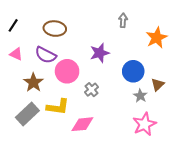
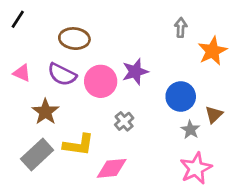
gray arrow: (123, 20) -> (181, 27), moved
black line: (13, 25) -> (18, 19), moved
pink circle: (67, 71) -> (101, 81), moved

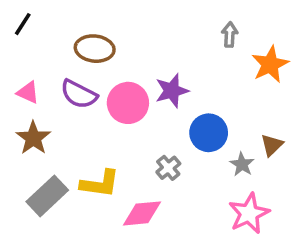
blue circle: (181, 97) -> (209, 133), moved
brown star: (45, 112) -> (33, 138), moved
gray cross: (124, 121) -> (168, 168), moved

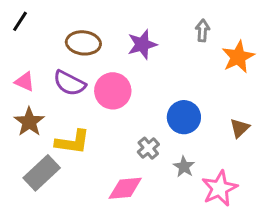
purple star: (172, 91) -> (142, 44), moved
gray star: (242, 164) -> (184, 167), moved
yellow L-shape: (100, 184) -> (73, 142), moved

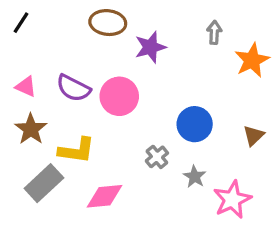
brown ellipse: (83, 43) -> (108, 23), moved
pink diamond: (125, 188) -> (105, 196), moved

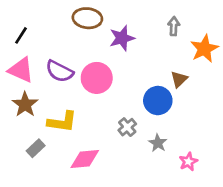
black line: (21, 23) -> (21, 35), moved
pink triangle: (26, 86) -> (21, 70), size x1.5
brown triangle: (254, 136) -> (179, 79), moved
gray rectangle: (44, 183) -> (36, 148), size x0.6
pink star: (232, 200) -> (188, 162), size x0.6

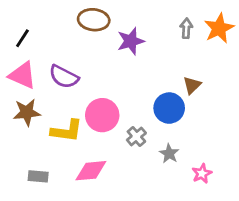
orange star: (204, 49) -> (219, 28), moved
pink circle: (97, 78) -> (102, 115), moved
brown star: (25, 104) -> (27, 112), turned 30
gray rectangle: (36, 148) -> (38, 176), moved, turned 48

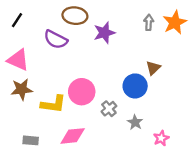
black line: (22, 38) -> (17, 20), moved
purple semicircle: (64, 77) -> (56, 39), moved

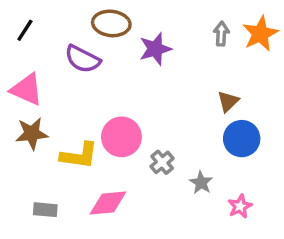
blue circle: (135, 86) -> (242, 139), moved

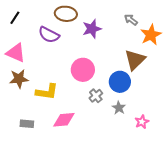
gray arrow: (221, 34) -> (131, 20), turned -56
orange star: (260, 34) -> (151, 35), moved
brown triangle: (228, 101) -> (135, 60), size x1.6
pink circle: (121, 137) -> (83, 70), moved
blue circle: (242, 139) -> (120, 82), moved

